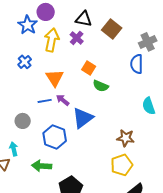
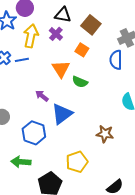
orange square: (89, 68) -> (82, 50), moved
orange triangle: (55, 78) -> (61, 69), moved
blue line: (45, 101) -> (22, 60), moved
yellow pentagon: (122, 165) -> (77, 162), moved

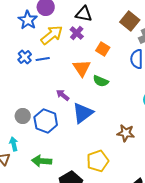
brown square: (91, 25) -> (130, 21), moved
yellow arrow: (31, 36) -> (52, 35), turned 40
blue hexagon: (34, 133) -> (46, 121), moved

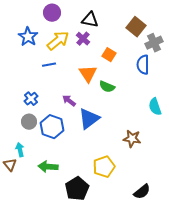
blue star: (28, 20) -> (28, 37), moved
blue cross: (25, 57) -> (31, 99), moved

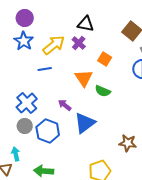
purple circle: (52, 13) -> (25, 18), moved
blue cross: (31, 99) -> (27, 103), size x1.5

